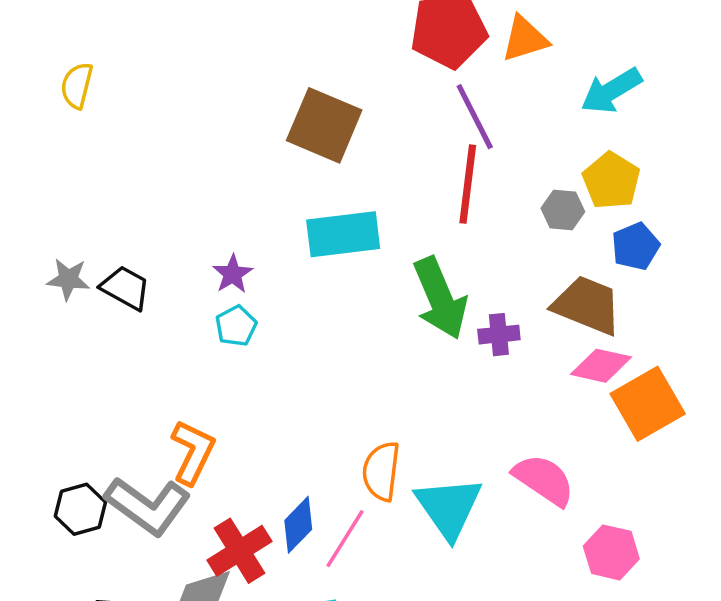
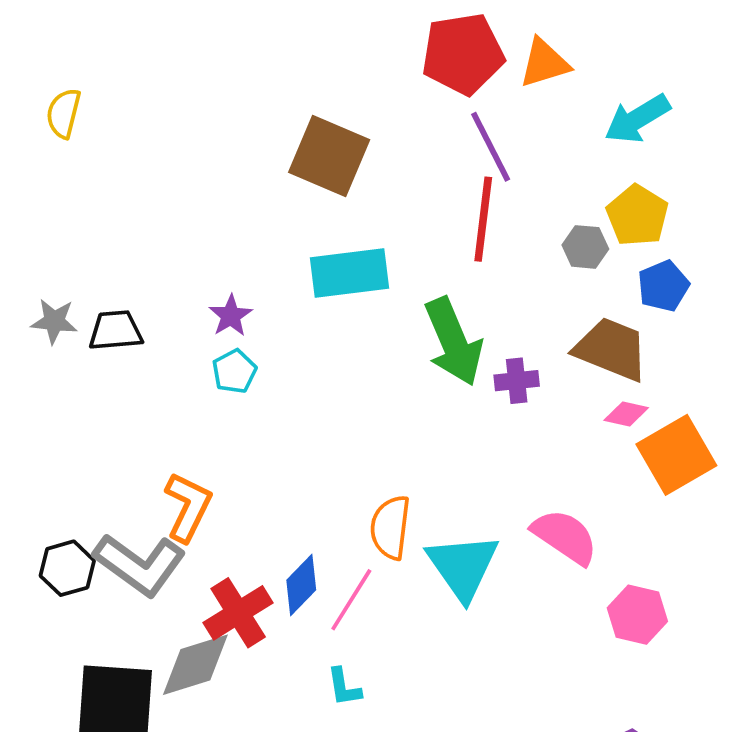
black trapezoid: (125, 288) -> (116, 331), turned -34
pink diamond: (601, 366) -> (626, 414), size x0.7

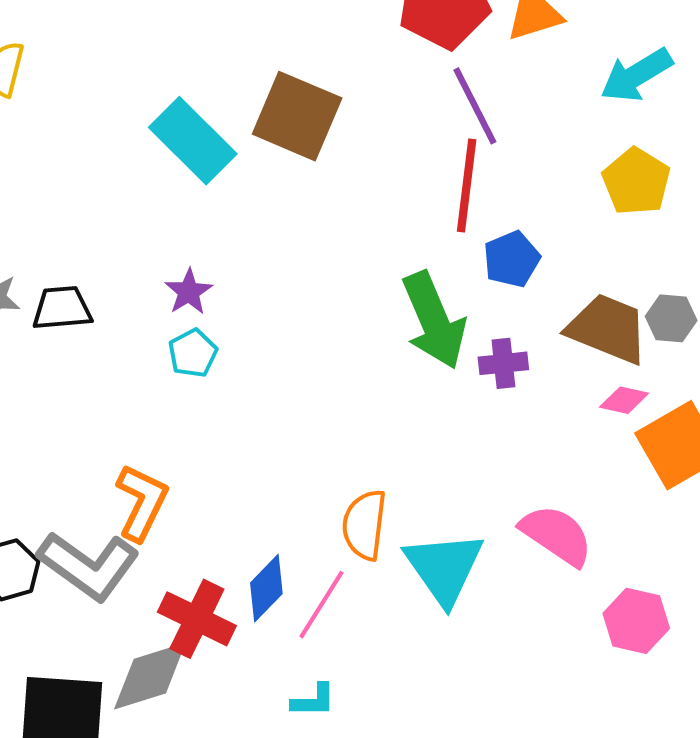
gray hexagon: (585, 247) -> (671, 318), moved
cyan rectangle: (349, 273) -> (193, 141), moved, turned 52
blue pentagon: (663, 286) -> (512, 259), moved
red cross: (238, 613) -> (197, 619), turned -32
cyan L-shape: (344, 687) -> (313, 701), turned -81

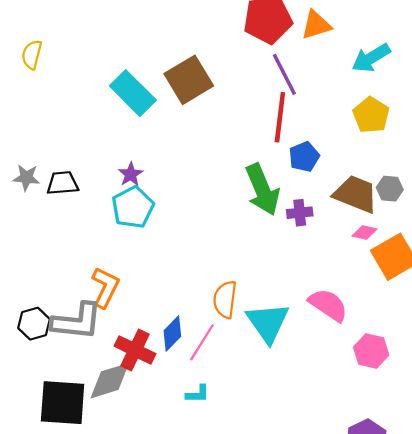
brown square: (297, 116) -> (189, 80), turned 36
cyan pentagon: (193, 353) -> (133, 207), size x1.6
gray L-shape: (89, 566) -> (77, 321), turned -30

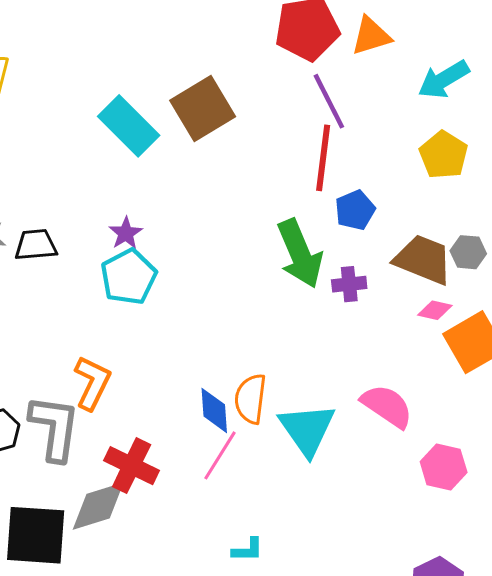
gray L-shape: (77, 321) -> (55, 428), turned -88
blue diamond: (172, 334) -> (214, 410), moved, turned -48
cyan L-shape: (198, 394) -> (248, 550), moved

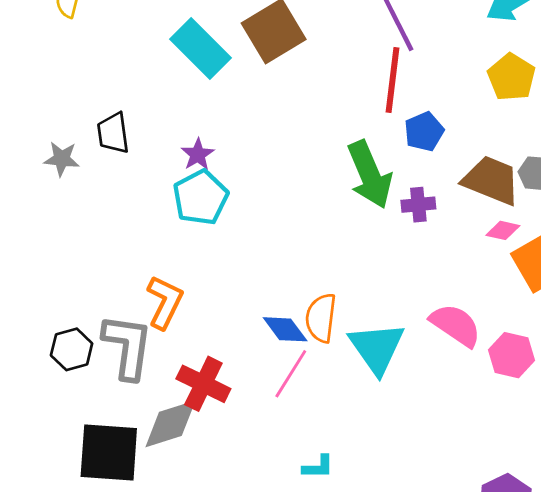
black trapezoid: (36, 245) -> (113, 133), moved, turned -93
blue diamond: (214, 410) -> (285, 329), turned -33
pink hexagon: (444, 467) -> (511, 355), moved

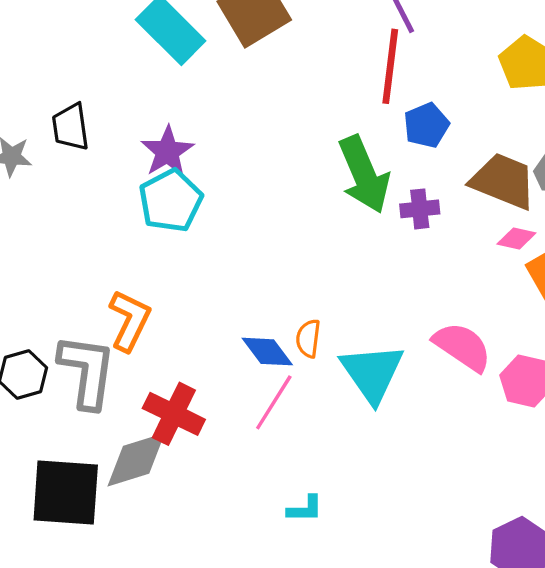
purple star: (198, 155) -> (167, 152), size x1.4
orange semicircle: (321, 318) -> (308, 338), size x0.7

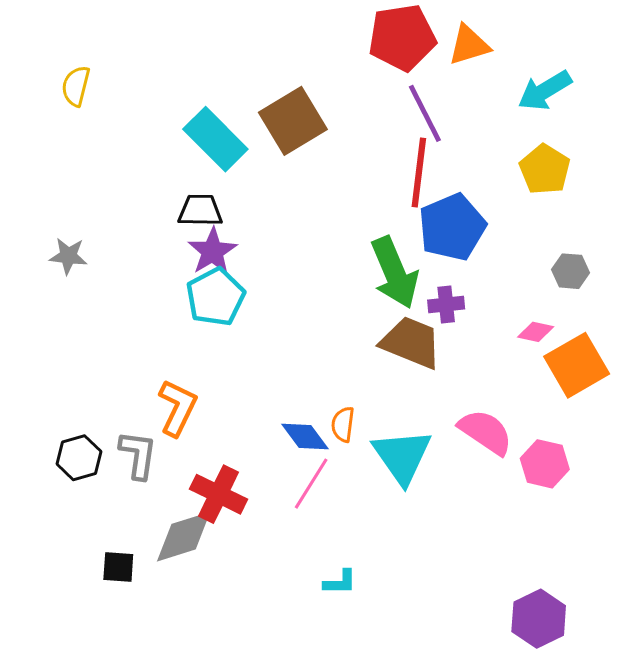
blue pentagon: (426, 125) -> (452, 227), size x1.6
black trapezoid: (71, 127) -> (200, 210), moved, turned 99
brown trapezoid: (503, 181) -> (411, 342), moved
gray L-shape: (87, 371) -> (138, 455), size x0.7
black square: (66, 493) -> (118, 567), size x0.5

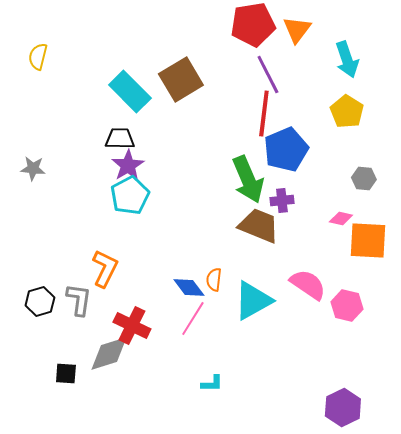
orange triangle: (469, 45) -> (297, 30), turned -36
cyan arrow: (545, 91) -> (347, 60), turned -78
orange square: (577, 365) -> (368, 240), turned 33
cyan triangle: (402, 456) -> (253, 300), turned 36

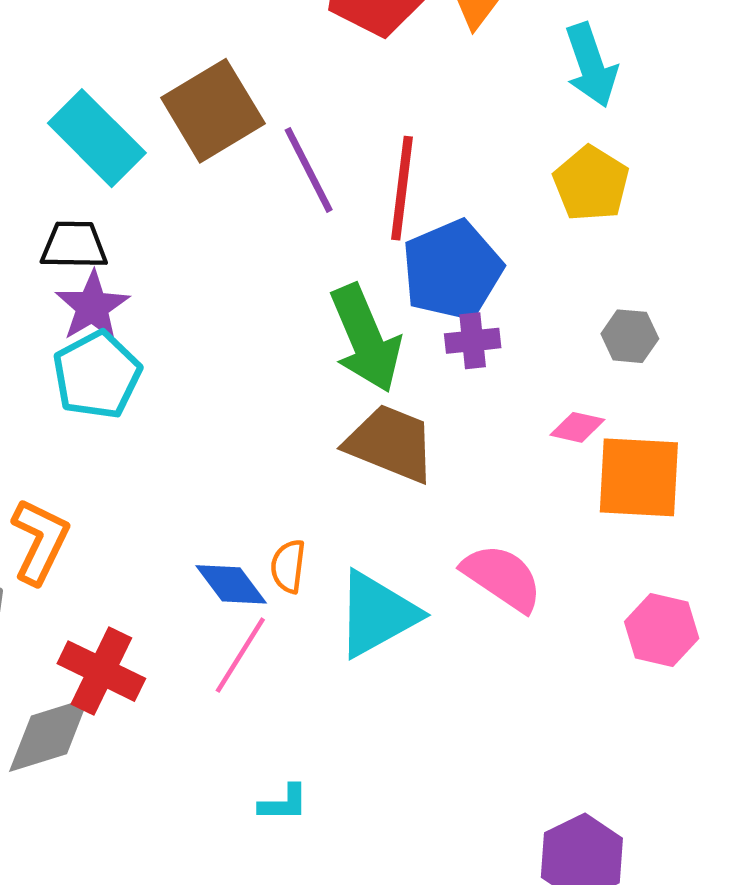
purple line: (268, 74) -> (309, 170), moved
purple cross: (282, 200) -> (473, 341), moved
pink hexagon: (347, 306) -> (662, 630), moved

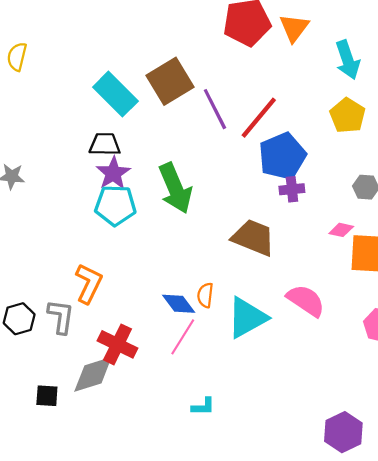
red line: (402, 188) -> (259, 118), turned 33
green arrow: (366, 338) -> (175, 188), moved
cyan pentagon: (97, 375) -> (115, 205), turned 30

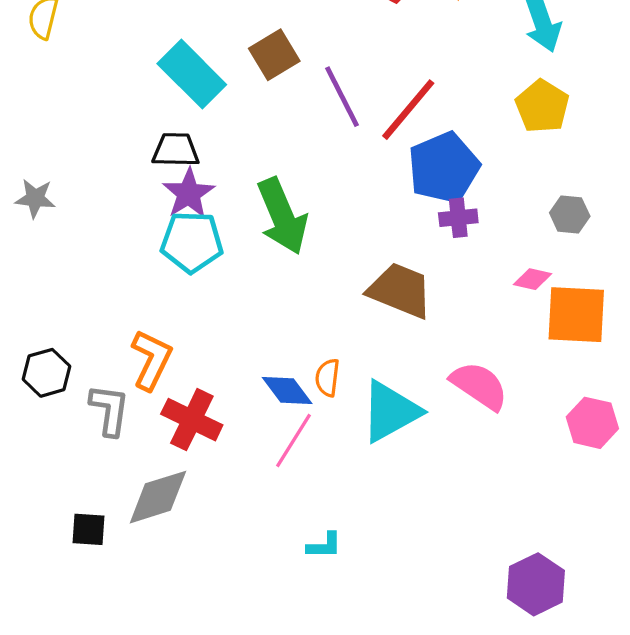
brown square: (170, 81) -> (274, 55), size x0.7
black hexagon: (19, 319) -> (47, 373), moved
red cross: (118, 344) -> (192, 420), moved

